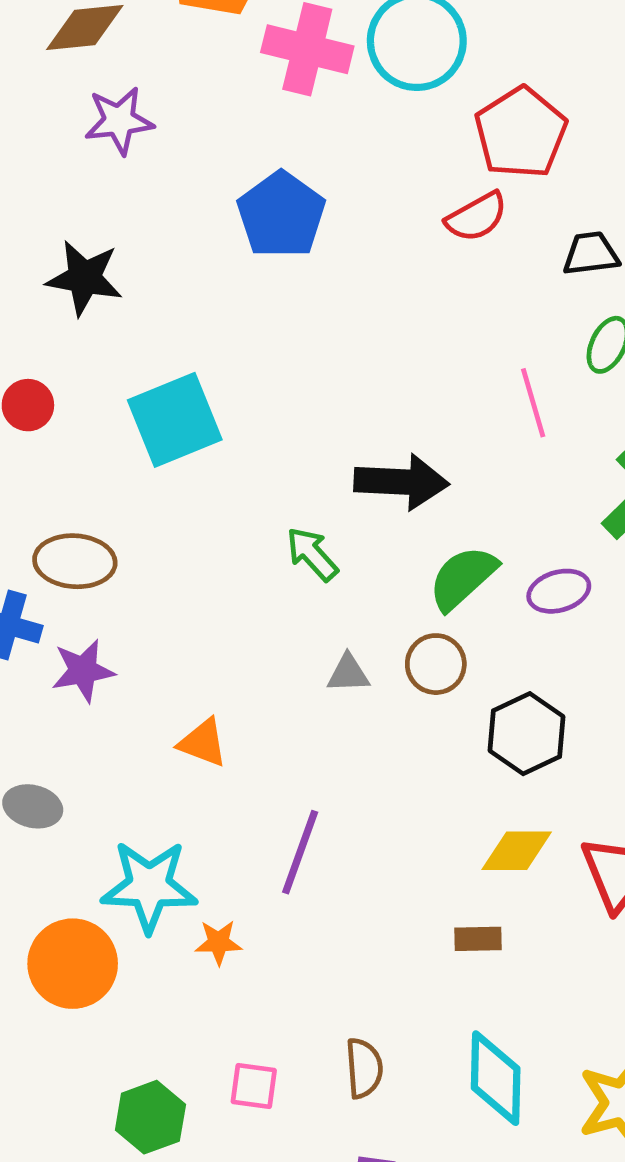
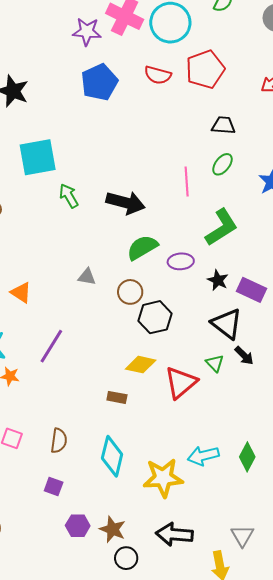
purple star: (119, 121) -> (87, 32), moved
red semicircle: (477, 217) -> (158, 75), moved, turned 32
green arrow: (312, 554) -> (69, 196), moved
brown circle: (436, 664) -> (130, 292), moved

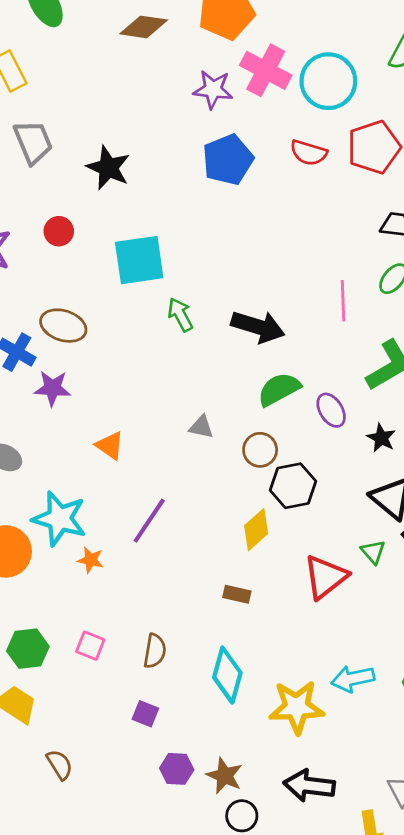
purple ellipse: (181, 261) -> (331, 410), turned 60
yellow diamond: (141, 365) -> (256, 530), moved, turned -56

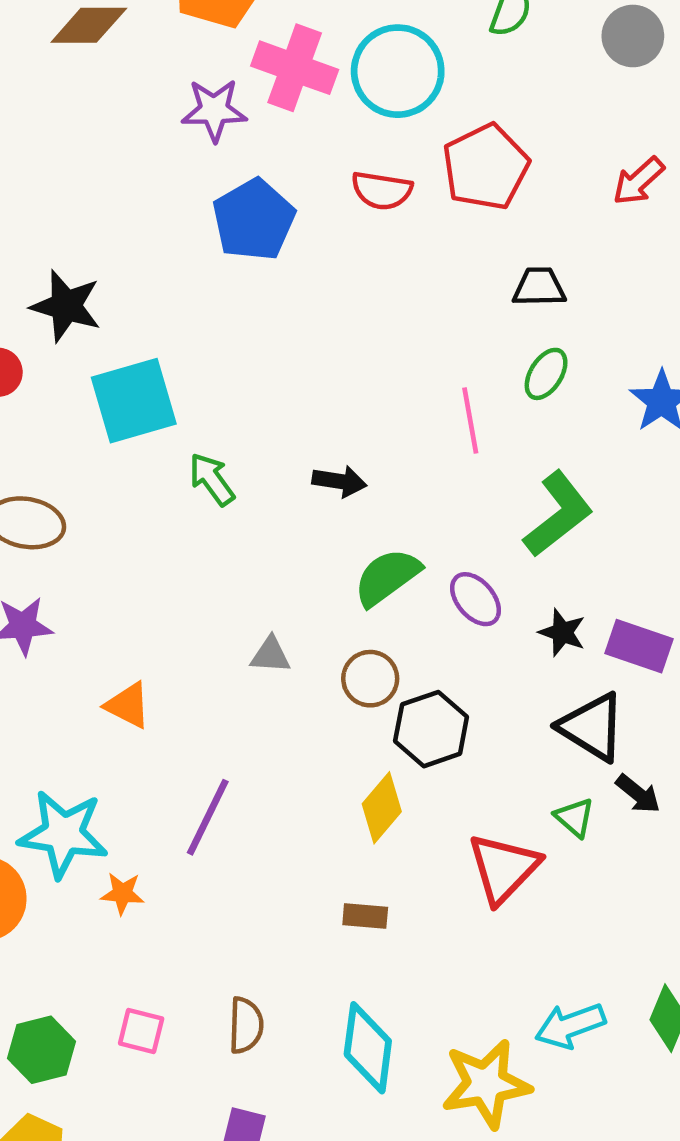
black star: (108, 168) -> (66, 306), moved
black arrow: (258, 327) -> (339, 481), size x0.6

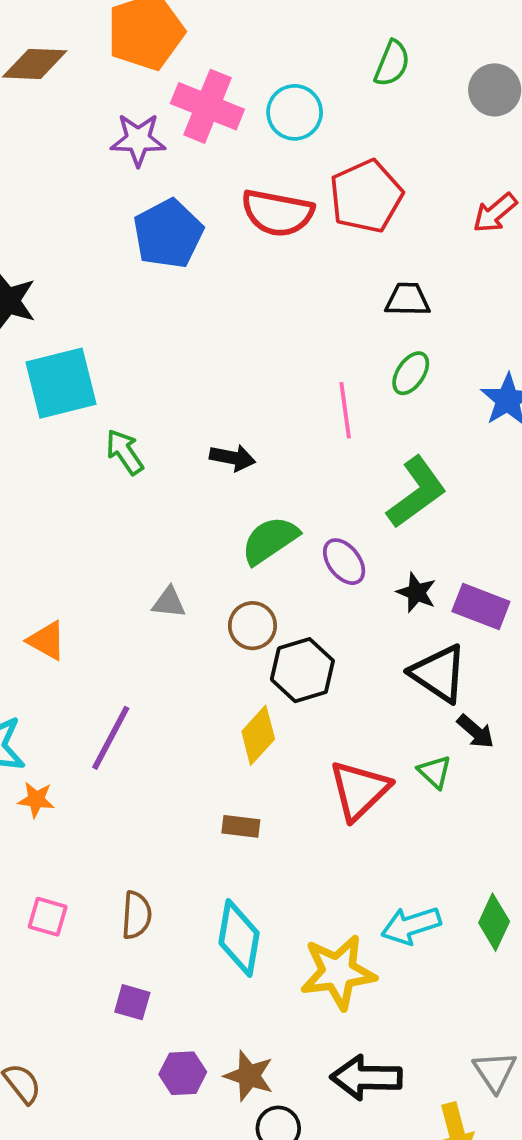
cyan circle: (398, 71) -> (295, 112), size x0.7
red semicircle: (382, 190) -> (277, 213), size x1.4
green triangle: (575, 817) -> (435, 772), moved

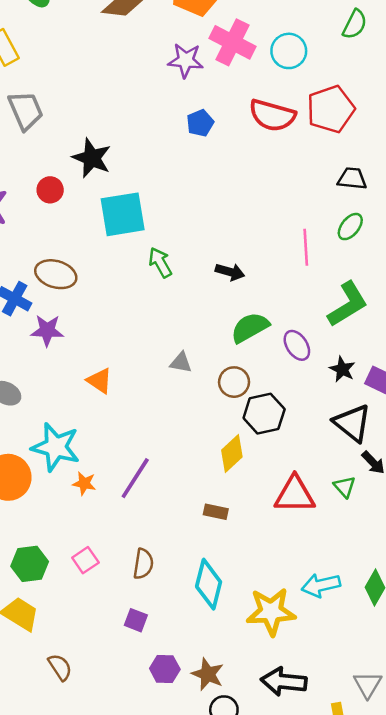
blue pentagon: (168, 234) -> (200, 123), size x0.6
purple line: (111, 738) -> (135, 478), moved
red triangle: (359, 790) -> (295, 495), turned 39
pink square: (48, 917) -> (85, 560), turned 35

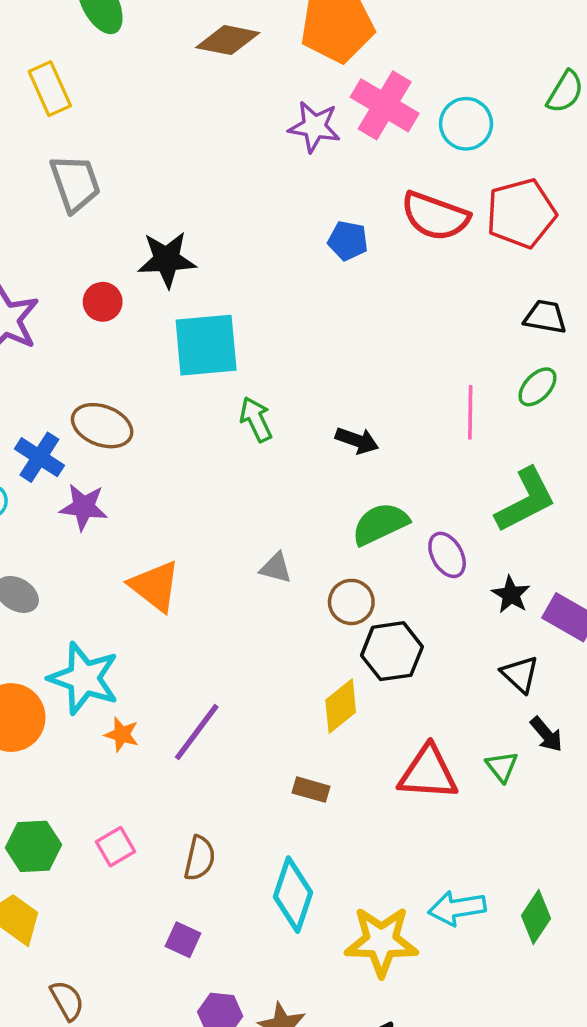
blue pentagon: (200, 123) -> (348, 241), moved, turned 30
black star: (92, 158) -> (167, 260), turned -30
orange triangle: (100, 381) -> (155, 586), size x1.4
black triangle: (352, 423) -> (520, 674), size x0.7

